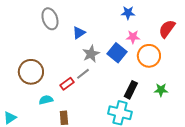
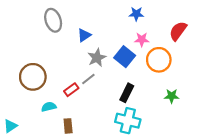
black rectangle: (131, 90) -> (127, 93), moved

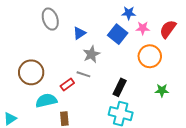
pink star: (142, 39) -> (143, 28), moved
blue square: (125, 57) -> (118, 34), moved
gray line: (88, 79) -> (83, 74), turned 56
cyan semicircle: (49, 107) -> (46, 100), size x1.5

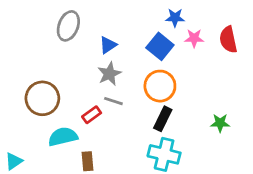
gray ellipse: (50, 19) -> (68, 26), turned 40
red semicircle: (168, 29) -> (228, 40), turned -48
gray star: (91, 54) -> (109, 74), moved
orange circle: (150, 56) -> (160, 86), moved

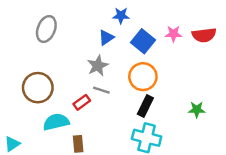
blue star: (175, 18) -> (121, 16), moved
gray ellipse: (68, 26) -> (46, 29), moved
red semicircle: (228, 40) -> (204, 35), turned -85
blue triangle: (108, 45) -> (106, 38), moved

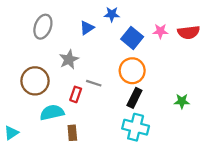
blue triangle: (106, 38) -> (87, 28), moved
gray star: (98, 66) -> (69, 59), moved
red rectangle: (82, 102) -> (76, 94), turned -35

